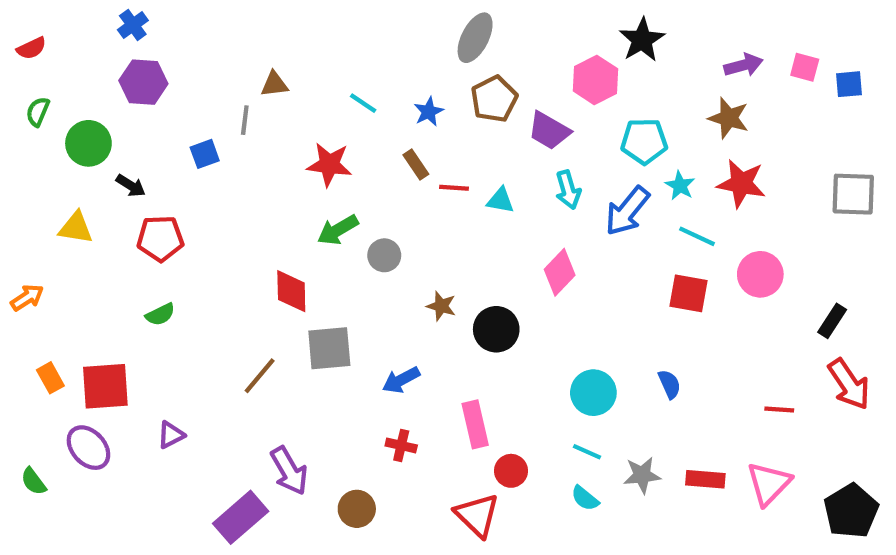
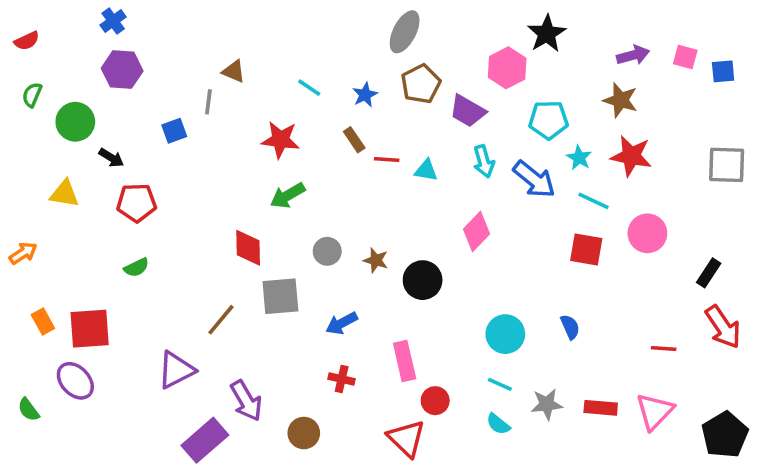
brown triangle: (274, 84) -> (234, 71), turned 30
blue arrow: (627, 211) -> (534, 179), turned -90
gray circle: (384, 255) -> (327, 251), moved
purple triangle: (171, 435) -> (176, 370), moved, size x1.6

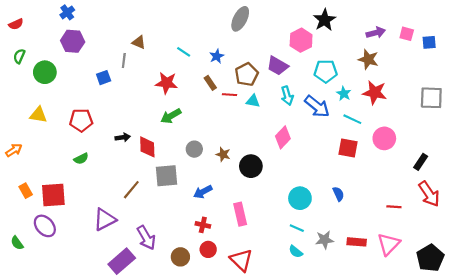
brown pentagon: (421, 84) -> (247, 74), moved
black arrow: (111, 158) -> (123, 137), moved, turned -40
red circle: (435, 401) -> (208, 249), moved

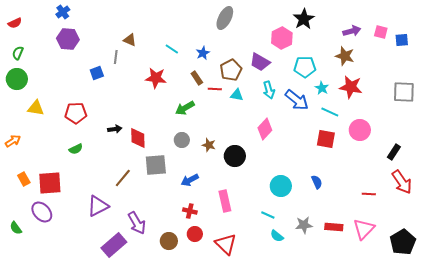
green circle: (45, 72) -> (17, 79), moved
green arrow: (171, 116) -> (185, 108), moved
cyan line: (297, 228) -> (268, 215), moved

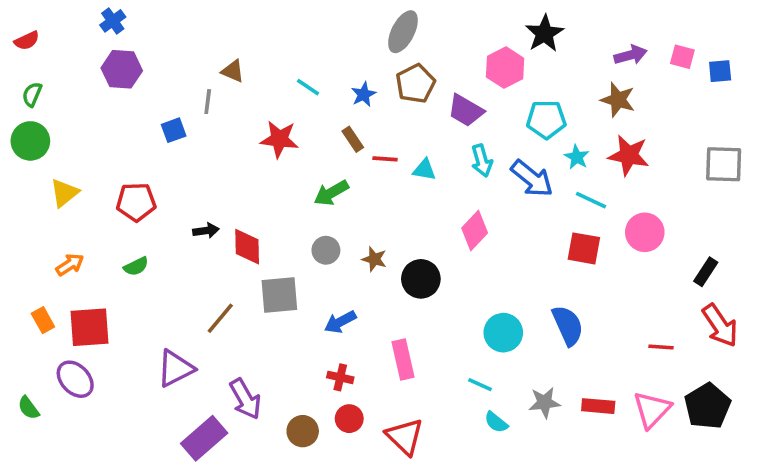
brown pentagon: (231, 70) -> (416, 84), moved
yellow triangle: (36, 108) -> (64, 193), turned -48
orange arrow: (13, 141) -> (70, 265), moved
blue semicircle: (317, 182) -> (568, 325), size x1.6
black pentagon: (403, 242) -> (707, 406), moved

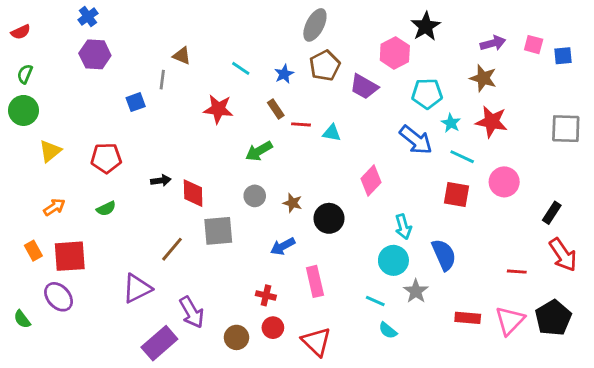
cyan arrow: (482, 161) -> (403, 227), moved
blue arrow: (340, 322) -> (283, 246), moved
gray star: (544, 402) -> (416, 291), moved, turned -30

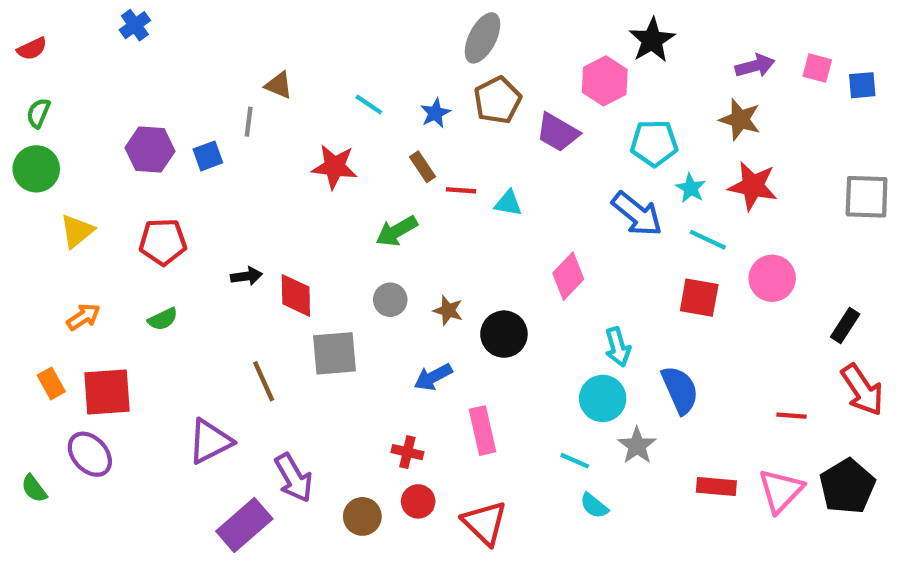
purple hexagon: (95, 54) -> (150, 150), moved
brown line: (172, 249) -> (264, 381), turned -64

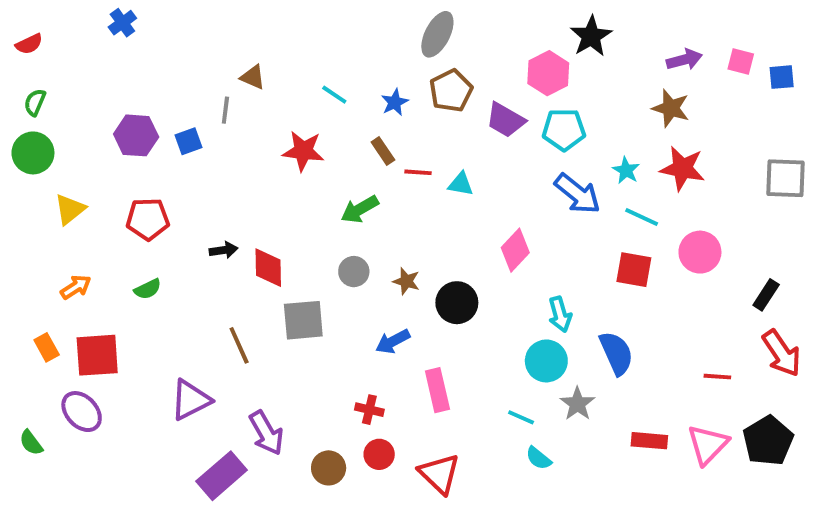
cyan pentagon: (654, 143) -> (564, 130), moved

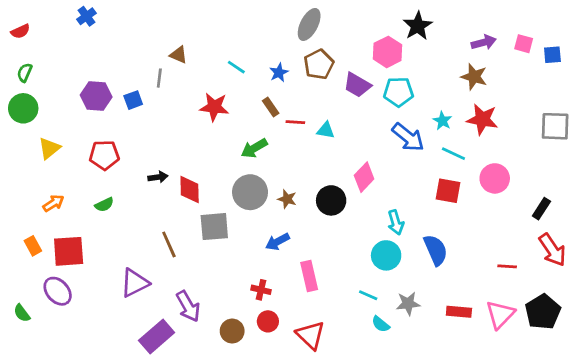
gray circle: (354, 272) -> (250, 192), size x1.6
black circle: (457, 303) -> (331, 200), moved
gray star: (577, 404) -> (408, 304), moved, turned 30

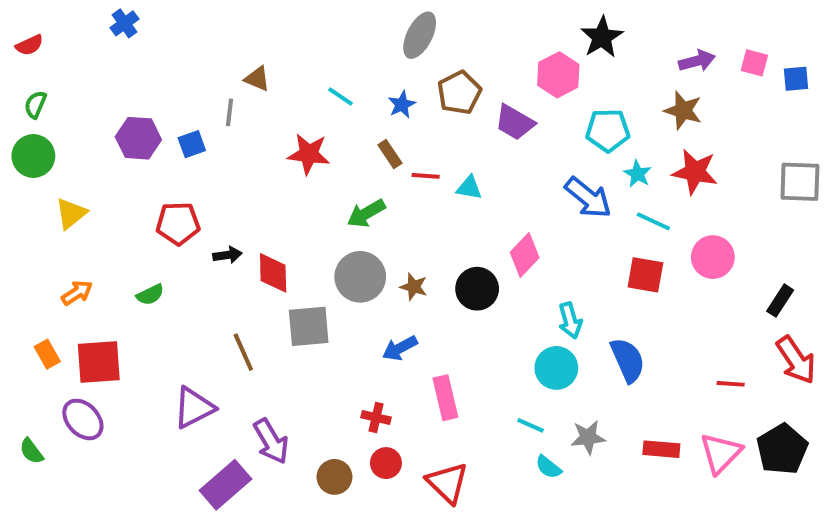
gray ellipse: (309, 24) -> (420, 35), moved
cyan pentagon: (398, 92) -> (608, 130), moved
red pentagon: (104, 155) -> (178, 223), moved

